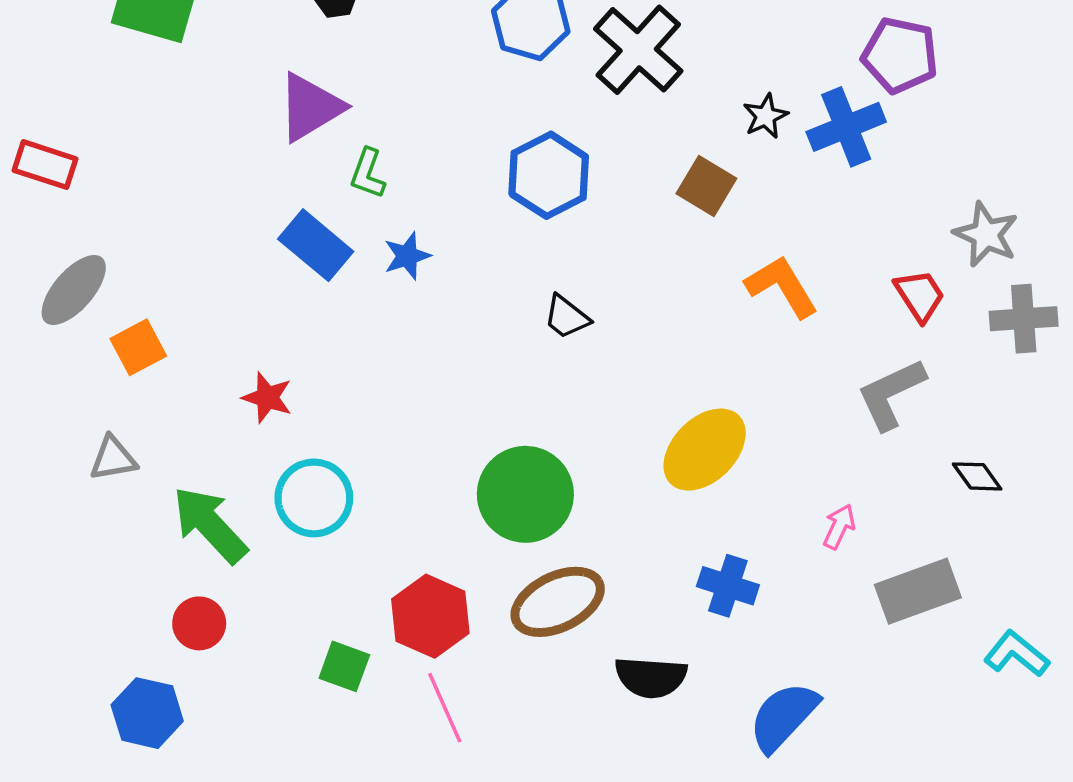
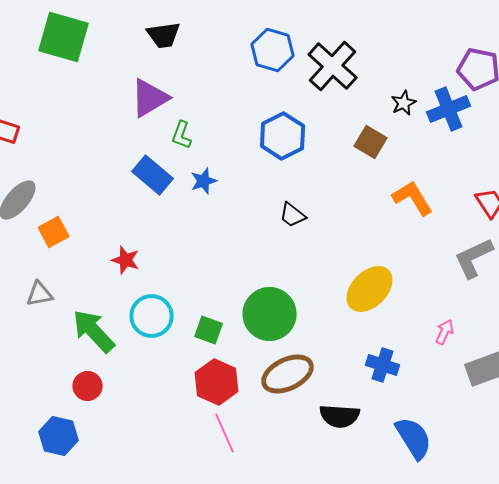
green square: (344, 666) -> (209, 330), moved
blue semicircle: (783, 717) -> (414, 438), turned 105

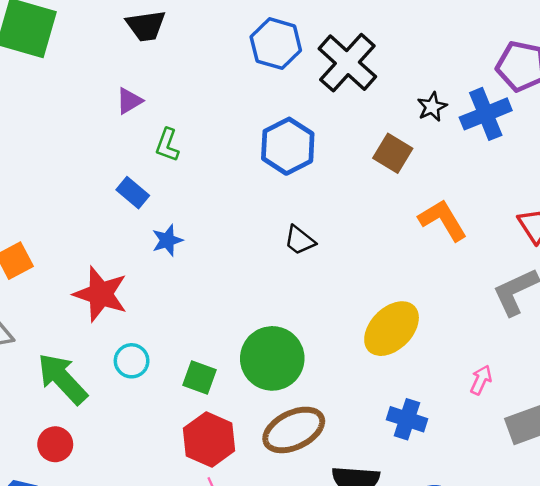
purple triangle: (150, 98) -> (129, 101), size x0.6
blue rectangle: (153, 175) -> (133, 193), size x0.7
blue star: (204, 181) -> (167, 240), moved
red star: (126, 260) -> (101, 294), size x1.6
cyan circle: (152, 316) -> (132, 361), size x0.7

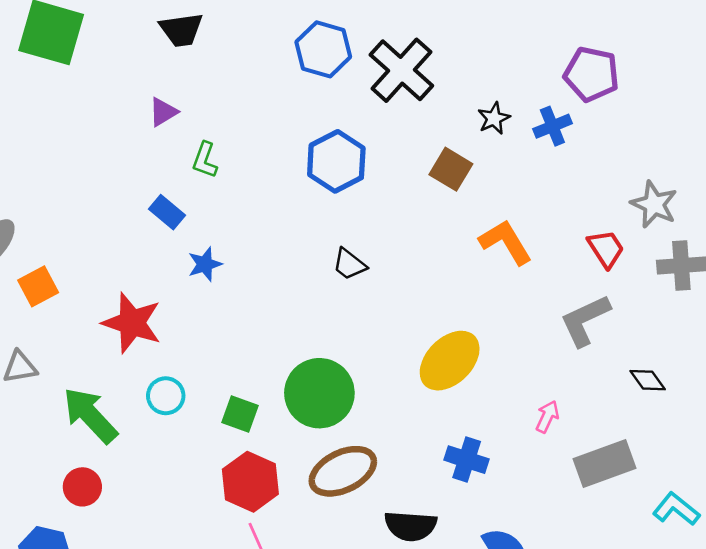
blue cross: (486, 114) -> (552, 126), size x0.7

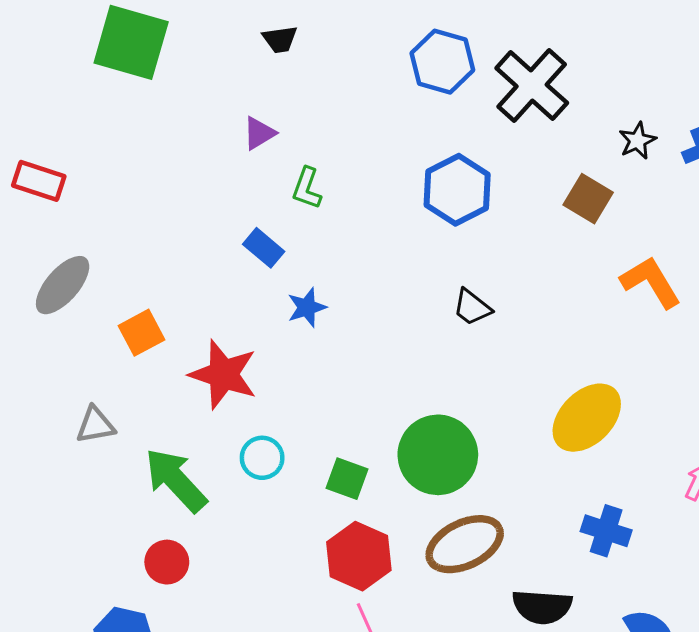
black trapezoid: (181, 30) -> (280, 39), size x0.7
orange square: (38, 286) -> (141, 333), moved

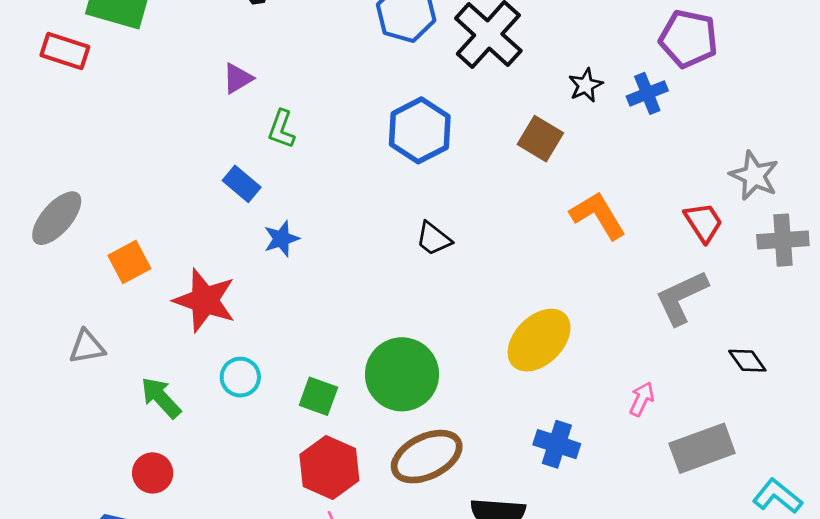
red rectangle: (39, 181) -> (65, 51), moved
green arrow: (176, 480) -> (161, 398), size x0.7

